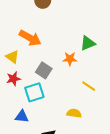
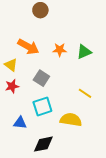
orange star: (70, 59) -> (60, 50), moved
cyan square: (34, 92) -> (42, 107), moved
yellow semicircle: (74, 113) -> (71, 120), size x1.5

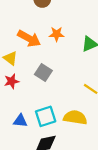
orange star: (60, 50) -> (57, 34), moved
cyan square: (42, 107) -> (46, 116), moved

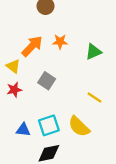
orange arrow: (29, 38) -> (32, 46), turned -75
yellow semicircle: (75, 117) -> (79, 126), turned -145

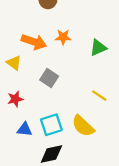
orange arrow: (32, 46) -> (34, 42), turned 65
red star: (14, 90) -> (15, 99), moved

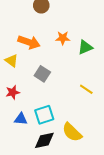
orange star: (63, 37) -> (63, 38), moved
yellow semicircle: (83, 126) -> (72, 132), moved

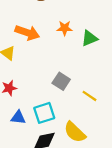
gray square: (42, 74) -> (61, 81), moved
yellow line: (86, 89) -> (89, 96), moved

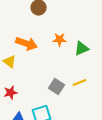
yellow line: (89, 96) -> (80, 83), moved, turned -56

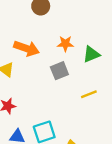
gray square: (57, 87) -> (59, 71), moved, turned 35

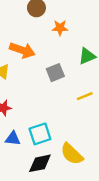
orange star: (65, 44) -> (60, 28), moved

